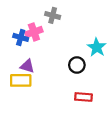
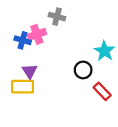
purple triangle: (27, 66) -> (30, 71), turned 40
red rectangle: (83, 97) -> (102, 91), moved, turned 42

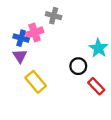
purple triangle: (30, 71) -> (20, 56), moved
yellow rectangle: (23, 87) -> (36, 82), moved, turned 50

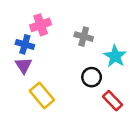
gray cross: (54, 16) -> (84, 37), moved
pink cross: (35, 32) -> (41, 25), moved

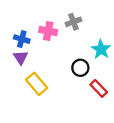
pink cross: (41, 25) -> (48, 31), moved, turned 30
gray cross: (84, 37) -> (73, 22), moved, turned -35

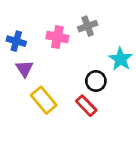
blue cross: (22, 39) -> (16, 41), moved
red rectangle: (99, 88) -> (86, 106), moved

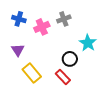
pink cross: (57, 37) -> (42, 27), turned -35
blue cross: (16, 41) -> (19, 19), moved

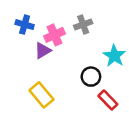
purple triangle: (18, 50) -> (43, 51), moved, turned 32
red rectangle: (63, 77) -> (108, 100), moved

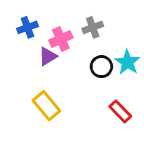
blue cross: (25, 25) -> (28, 27), turned -36
black circle: (91, 77) -> (101, 67), moved

